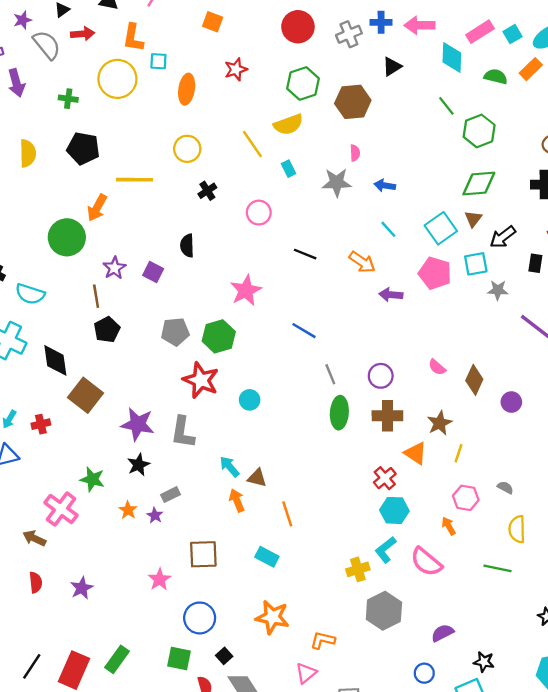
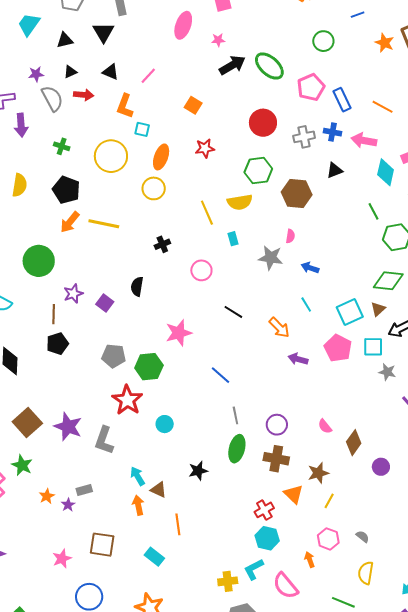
yellow circle: (117, 79) -> (111, 156), moved
yellow circle: (187, 149) -> (154, 188), moved
orange arrow: (97, 208) -> (70, 222), moved
brown square: (85, 395) -> (27, 422), moved
black star: (139, 465) -> (198, 471), moved

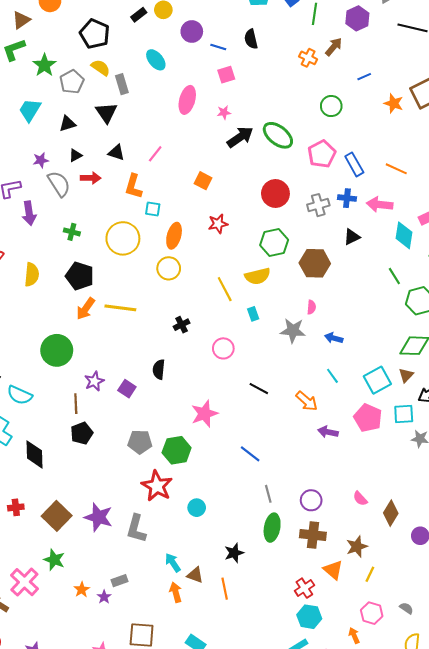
orange line: (178, 524) -> (225, 589), moved

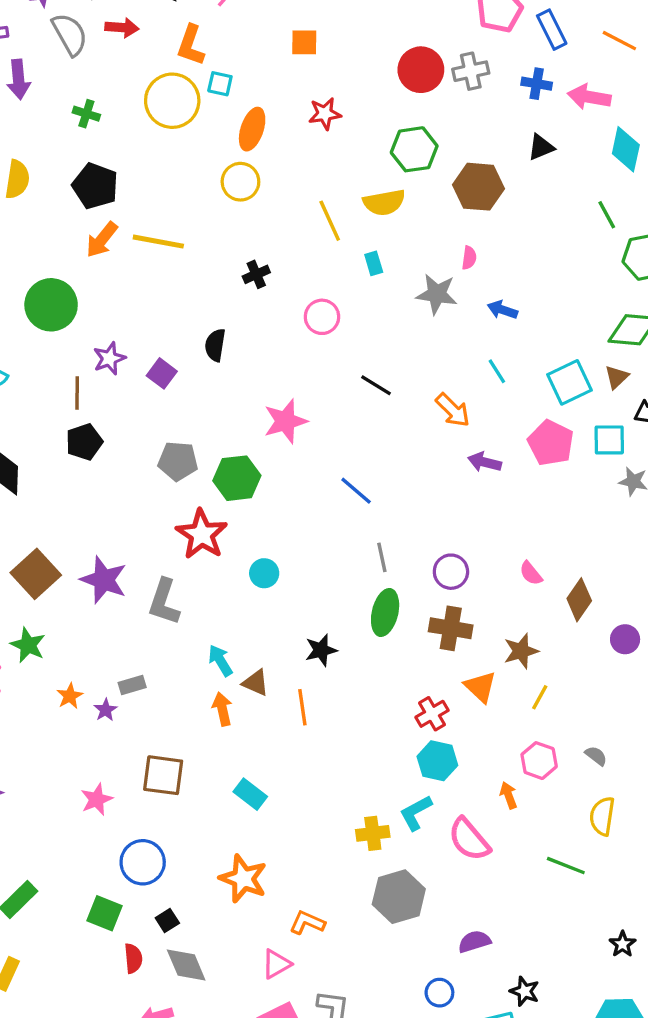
orange square: (203, 181) -> (304, 42), turned -30
gray cross: (318, 205) -> (471, 71), moved
yellow circle: (123, 238) -> (172, 101), moved

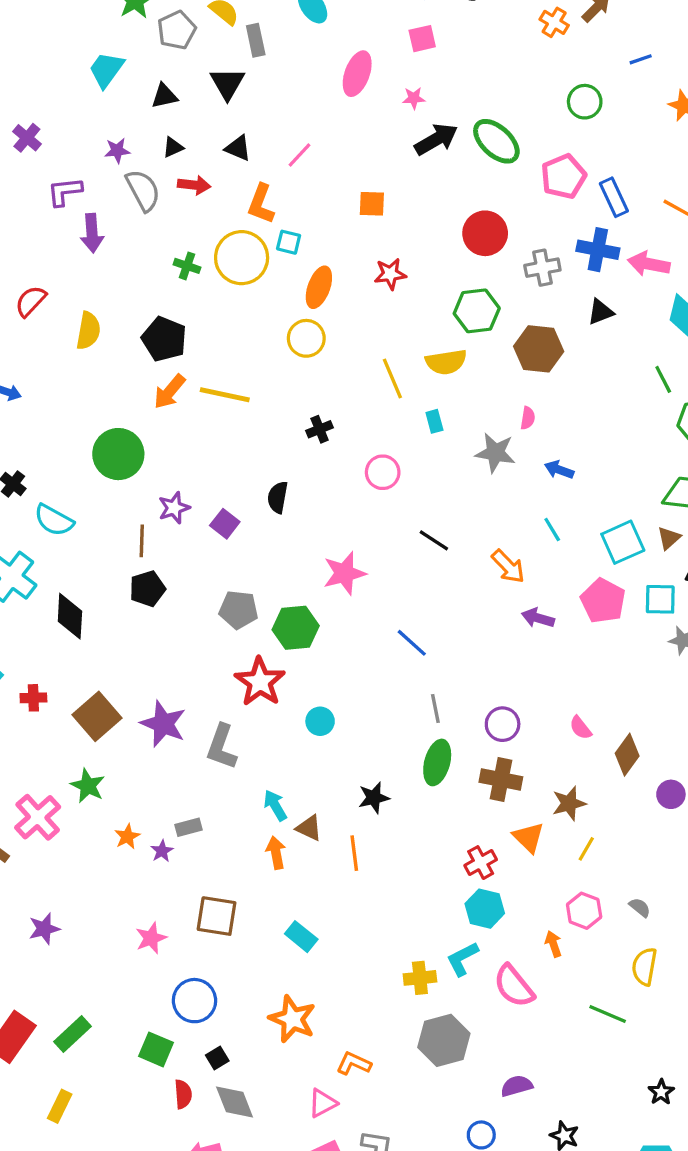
gray cross: (471, 71) -> (542, 268), moved
blue cross: (537, 84) -> (598, 250), size x1.4
green cross: (86, 114) -> (187, 266), moved

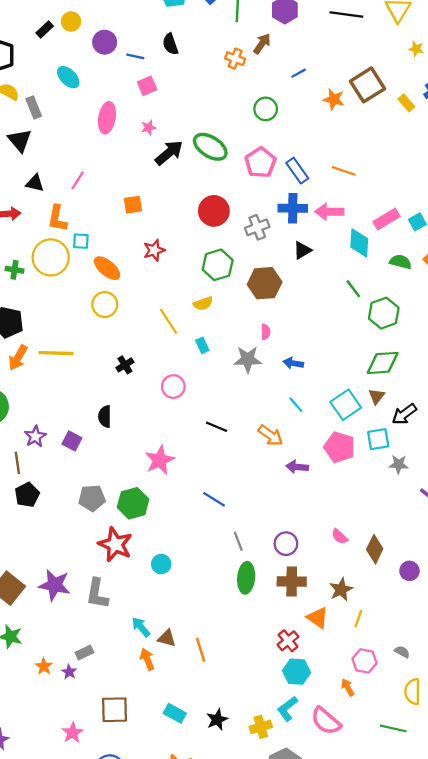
orange ellipse: (319, 287) -> (107, 268), turned -60
yellow semicircle: (446, 362) -> (203, 304), size x0.7
black star: (374, 798) -> (217, 720), moved

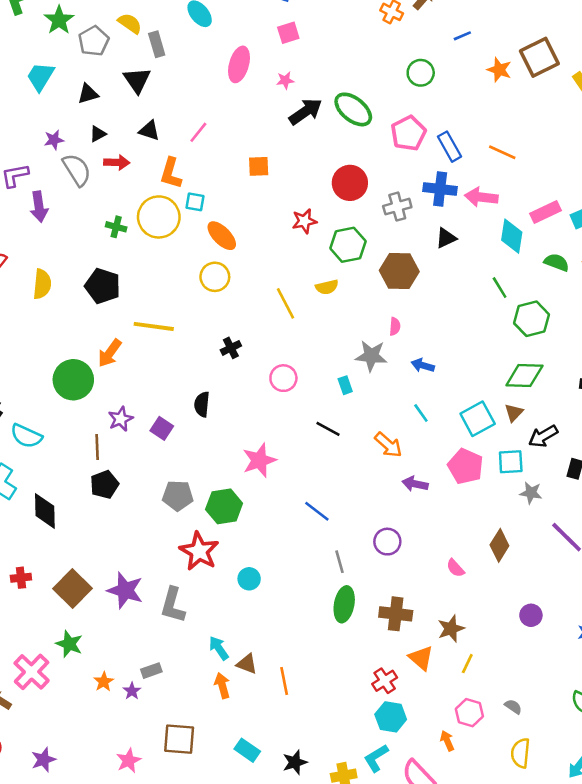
red star: (154, 250) -> (304, 221), moved
cyan rectangle: (202, 345) -> (345, 385), moved
orange arrow: (18, 358) -> (110, 353), moved
purple circle: (286, 544) -> (387, 542), moved
brown diamond: (375, 549) -> (499, 545), moved

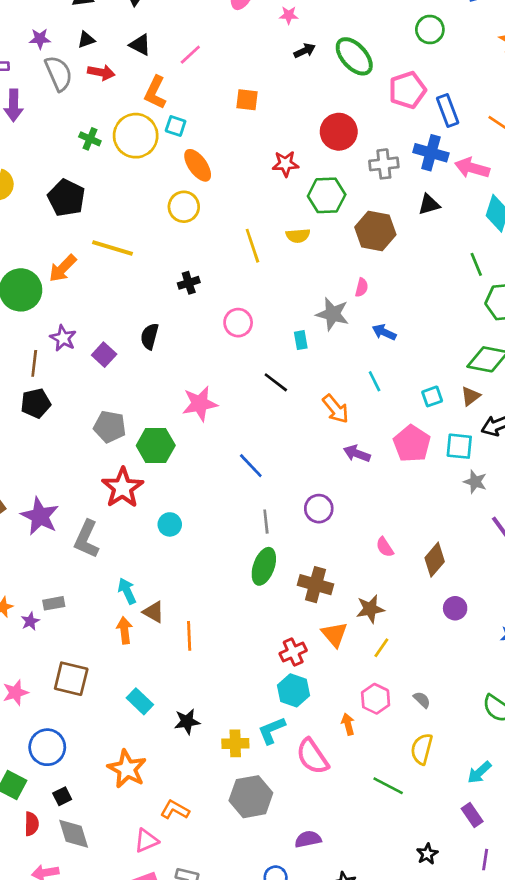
black arrow: (306, 112) -> (305, 51), size x0.6
purple star: (121, 419) -> (63, 338), turned -30
cyan square: (478, 419) -> (432, 396), size x0.6
brown diamond: (499, 545) -> (435, 560), moved

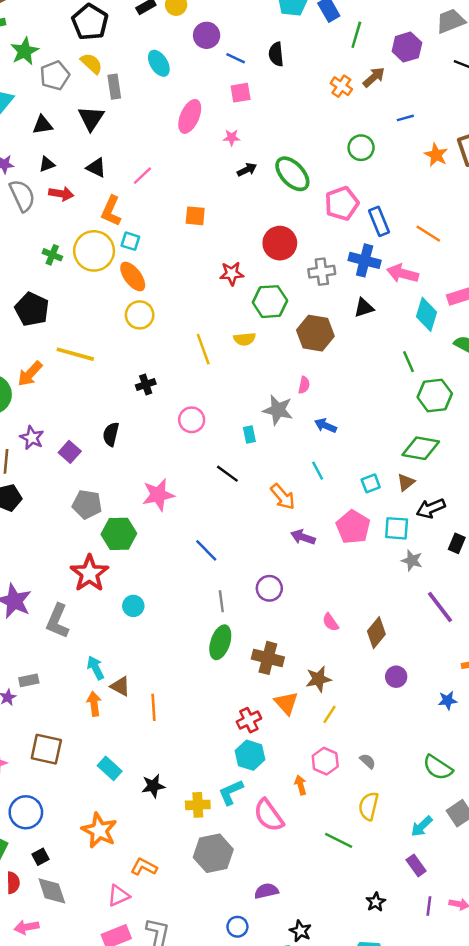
orange ellipse: (198, 165) -> (133, 277), moved
gray pentagon: (110, 427) -> (87, 504), moved

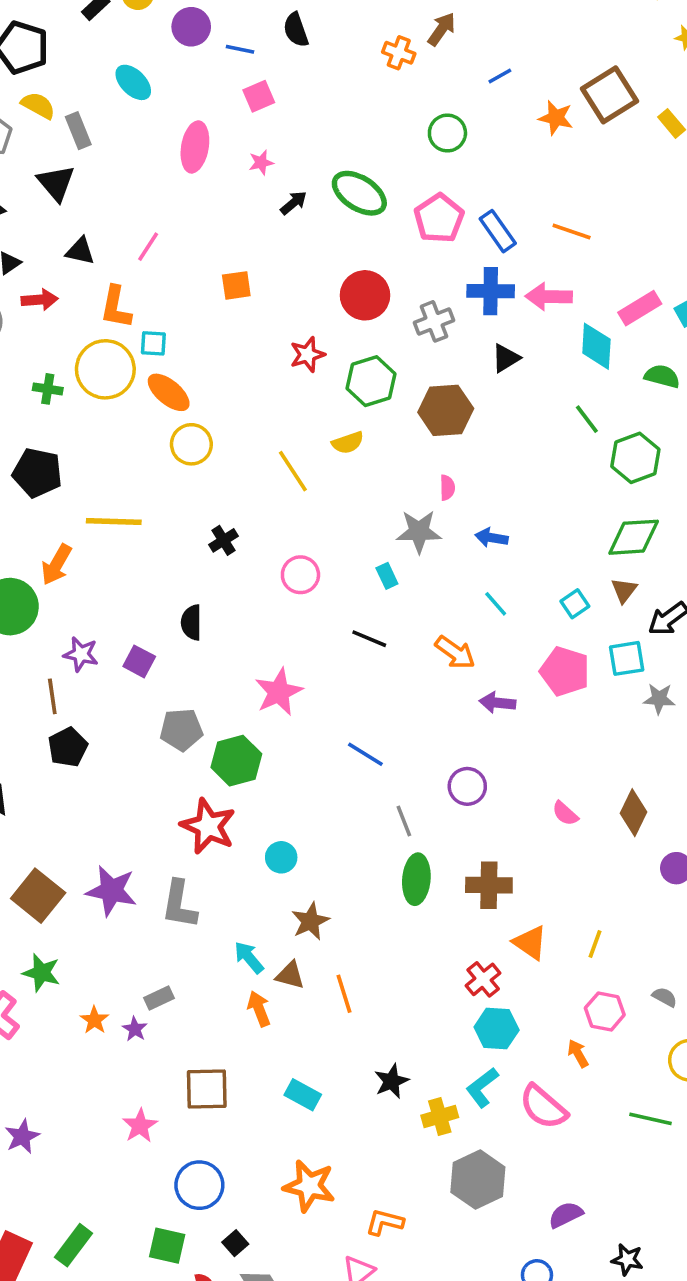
brown star: (318, 679) -> (310, 921), moved
black star: (153, 786) -> (392, 1081), moved

